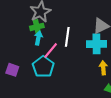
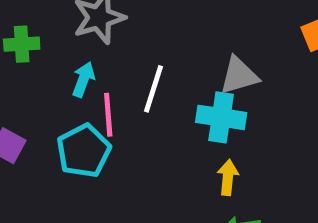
green cross: (37, 27) -> (22, 44), moved
pink line: (51, 50) -> (108, 115), turned -54

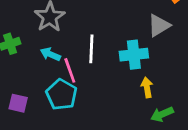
gray triangle: (239, 76) -> (159, 25), moved
cyan arrow: (83, 79) -> (50, 54), turned -72

